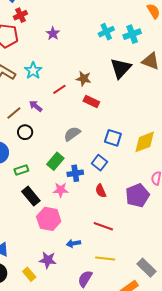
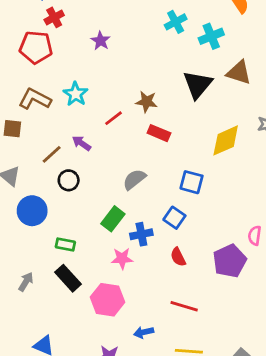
cyan cross: (106, 32) -> (176, 22), moved
yellow diamond: (145, 142) -> (226, 140), moved
green rectangle: (21, 170) -> (65, 245), moved, turned 32
black rectangle: (31, 196) -> (68, 278), moved

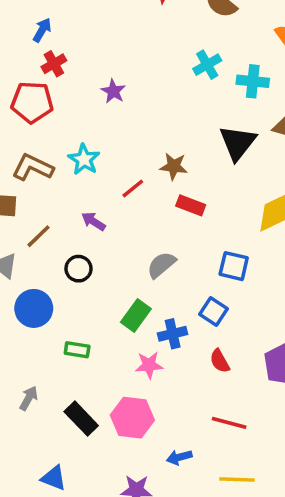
cyan cross: (211, 36) -> (253, 81), turned 30
brown line: (52, 154) -> (39, 236), moved
black rectangle: (68, 278) -> (81, 419), moved

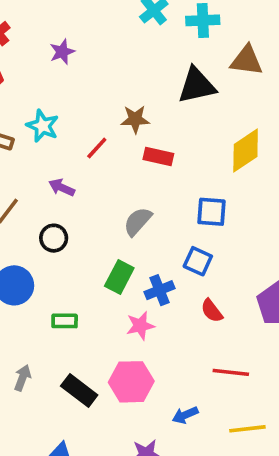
purple star: (113, 91) -> (62, 52), turned 30
black triangle: (238, 143) -> (197, 85), turned 48

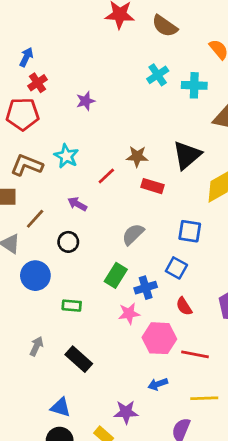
black triangle: (197, 85) -> (187, 155), moved, turned -32
pink hexagon: (131, 382) -> (159, 338), moved

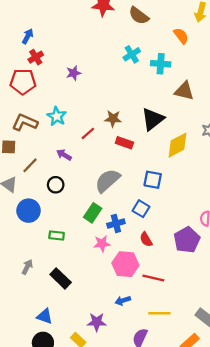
gray semicircle: (133, 234) -> (107, 181), size x1.4

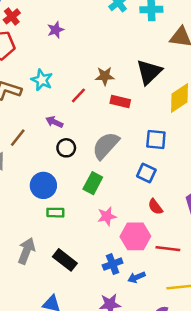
black circle: (56, 185) -> (66, 148), moved
blue circle: (29, 211) -> (43, 185), moved
blue cross: (116, 223) -> (113, 264), moved
gray arrow: (27, 267) -> (26, 251), size x1.5

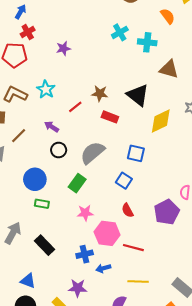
black triangle: (149, 72) -> (138, 95), turned -45

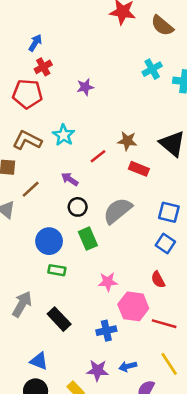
blue square: (124, 181) -> (165, 244), moved
green rectangle: (77, 183) -> (88, 239), moved, turned -60
blue arrow: (103, 268) -> (128, 366), moved
yellow line: (138, 282) -> (169, 364), turned 54

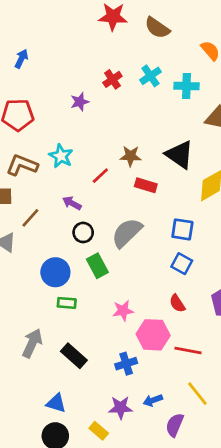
red cross: (43, 67) -> (112, 79), moved

